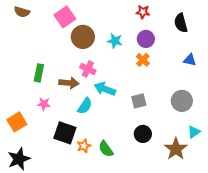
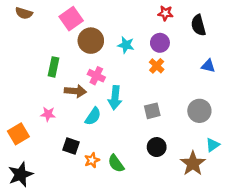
red star: (143, 12) -> (165, 13), moved
green rectangle: (39, 73) -> (53, 67), moved
cyan arrow: (105, 89) -> (115, 98), turned -105
black square: (65, 133) -> (71, 146), size x0.7

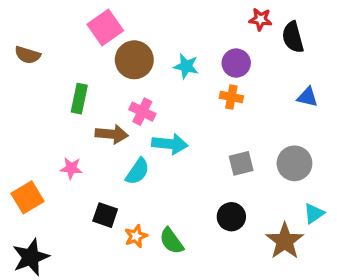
brown semicircle: (24, 13) -> (28, 55), moved
red star: (165, 13) -> (260, 19), moved
orange cross: (157, 66) -> (231, 97), turned -32
cyan arrow: (115, 98) -> (170, 144), turned -90
gray square: (152, 111) -> (241, 163), moved

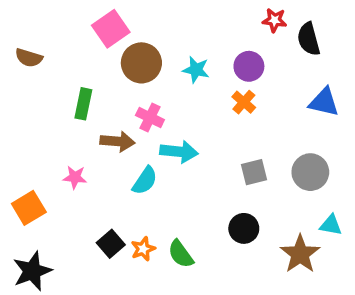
orange cross: (231, 97) -> (244, 102), turned 30
blue triangle: (307, 97) -> (324, 102), size x1.4
cyan triangle: (314, 213) -> (331, 225), turned 45
black square: (105, 215) -> (111, 244), moved, turned 30

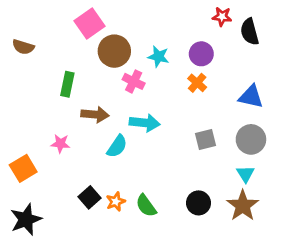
blue triangle: (324, 102) -> (251, 97), moved
pink cross: (150, 118) -> (134, 81), moved
cyan triangle: (331, 225) -> (245, 174), moved, turned 48
black circle: (244, 228) -> (199, 203), moved

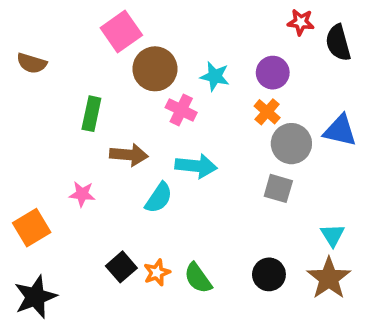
gray square: (205, 139) -> (278, 188), turned 30
gray circle: (251, 139) -> (291, 144), moved

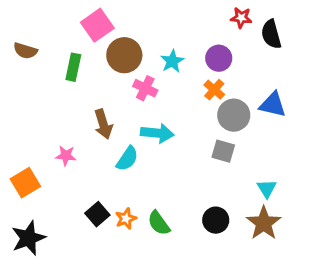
cyan star: (215, 76) -> (172, 61), turned 30
green rectangle: (91, 114) -> (73, 67), moved
brown arrow: (129, 155) -> (103, 124), turned 68

